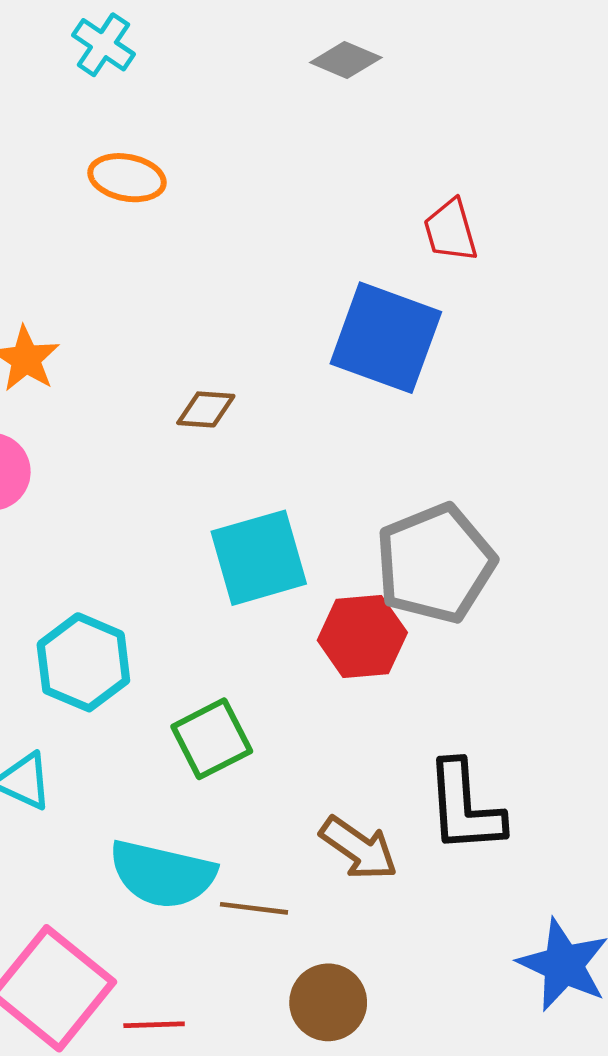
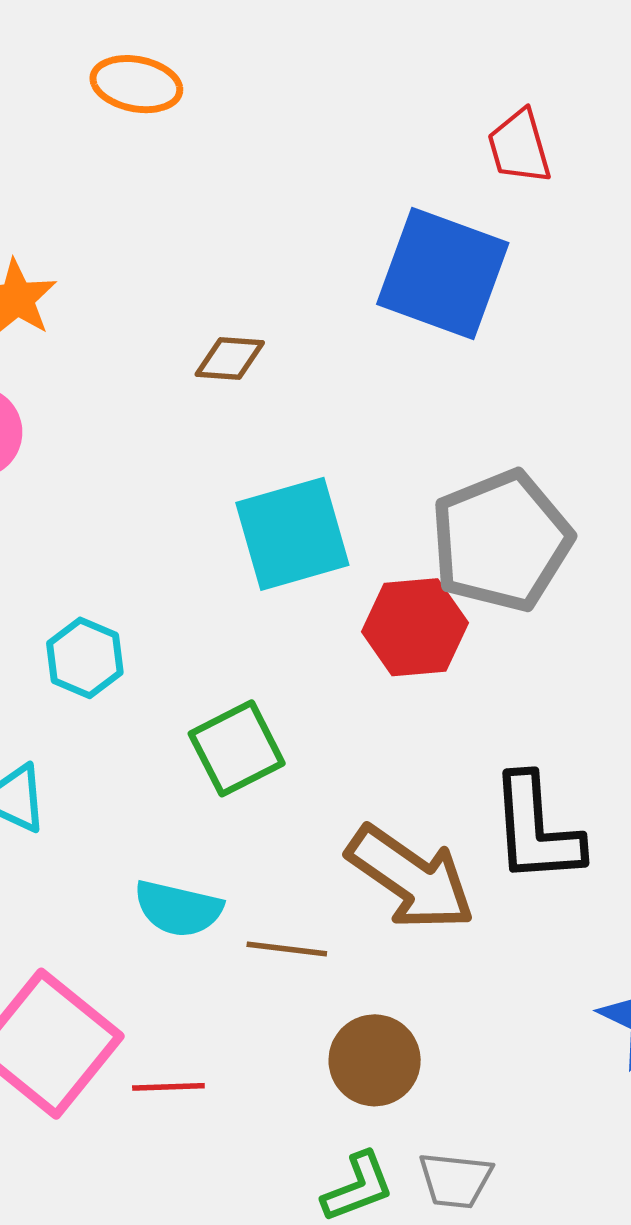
cyan hexagon: (83, 662) -> (85, 658), size x0.7
brown arrow: (359, 848) -> (411, 878), size x1.4
cyan semicircle: (162, 874) -> (178, 909), size x0.7

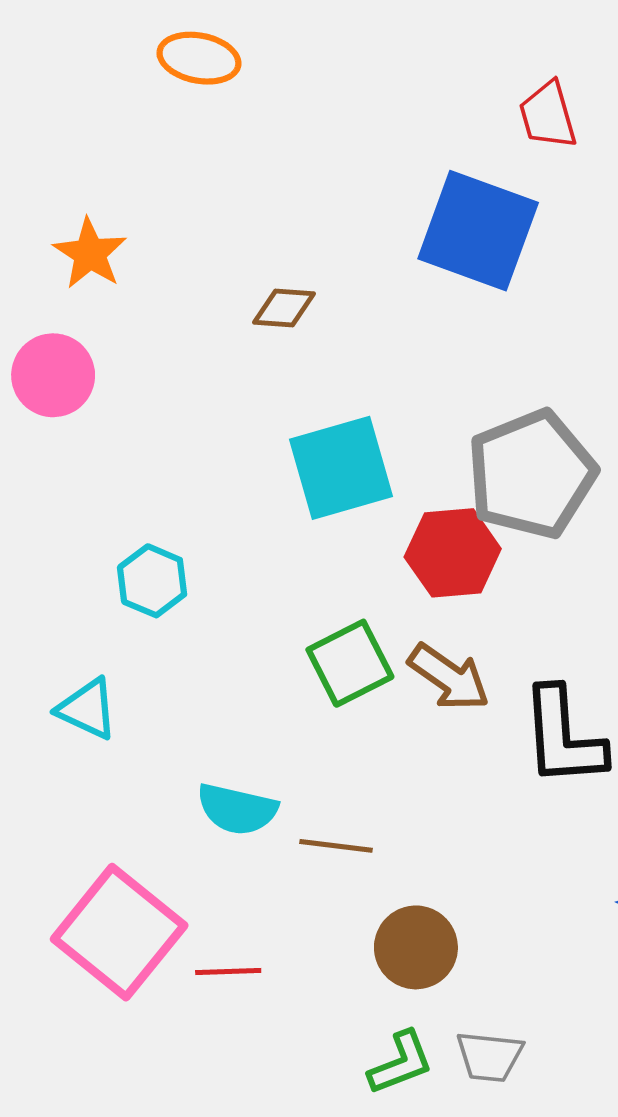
green square: (237, 748) -> (350, 663), moved
brown arrow: (411, 878) -> (449, 677), moved, size x0.7

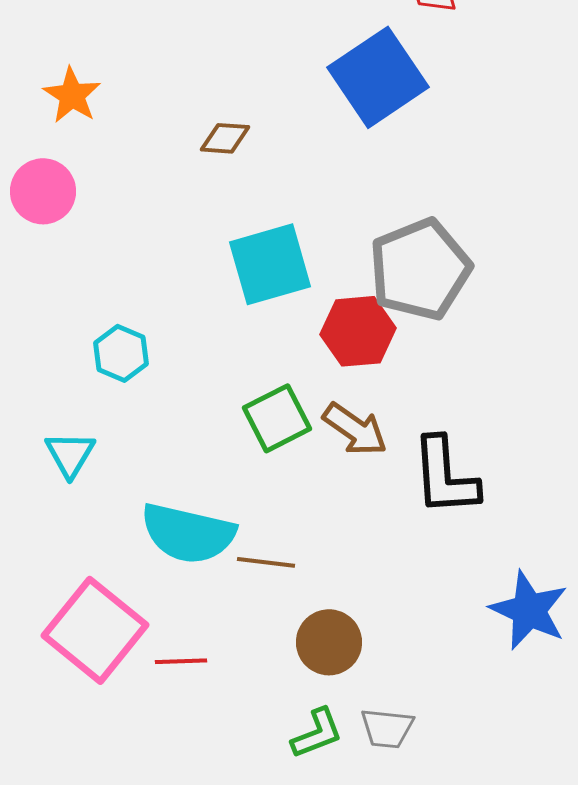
blue square: (478, 231) -> (378, 77), turned 36
cyan triangle: (87, 709) -> (70, 454), turned 36
cyan semicircle: (237, 809) -> (188, 533), size x1.5

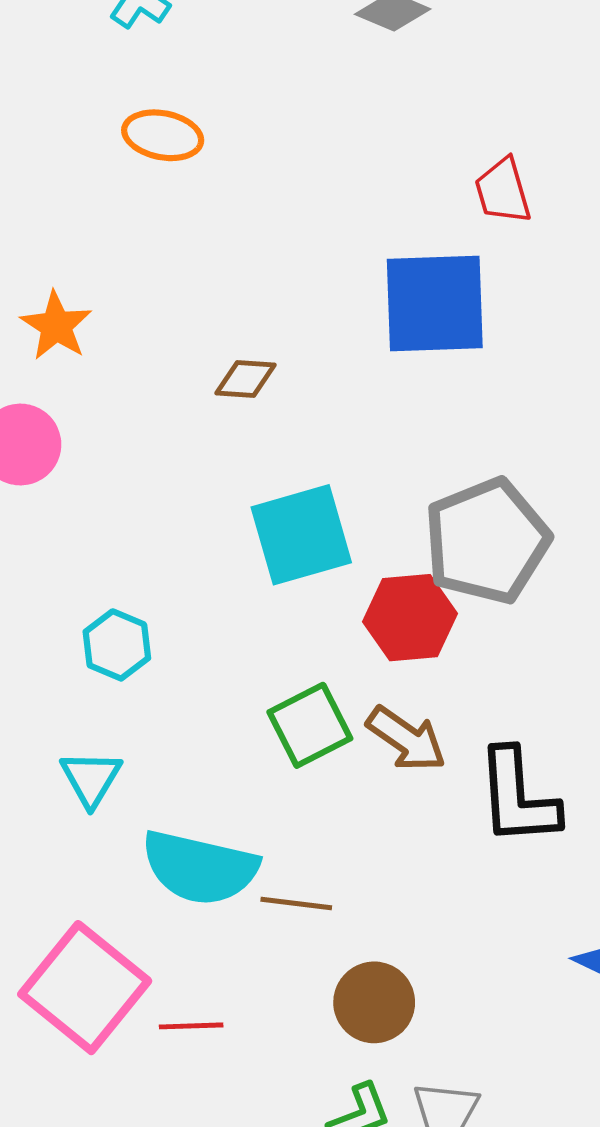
blue square: (378, 77) -> (435, 303), turned 32
cyan triangle: (70, 454) -> (91, 779), moved

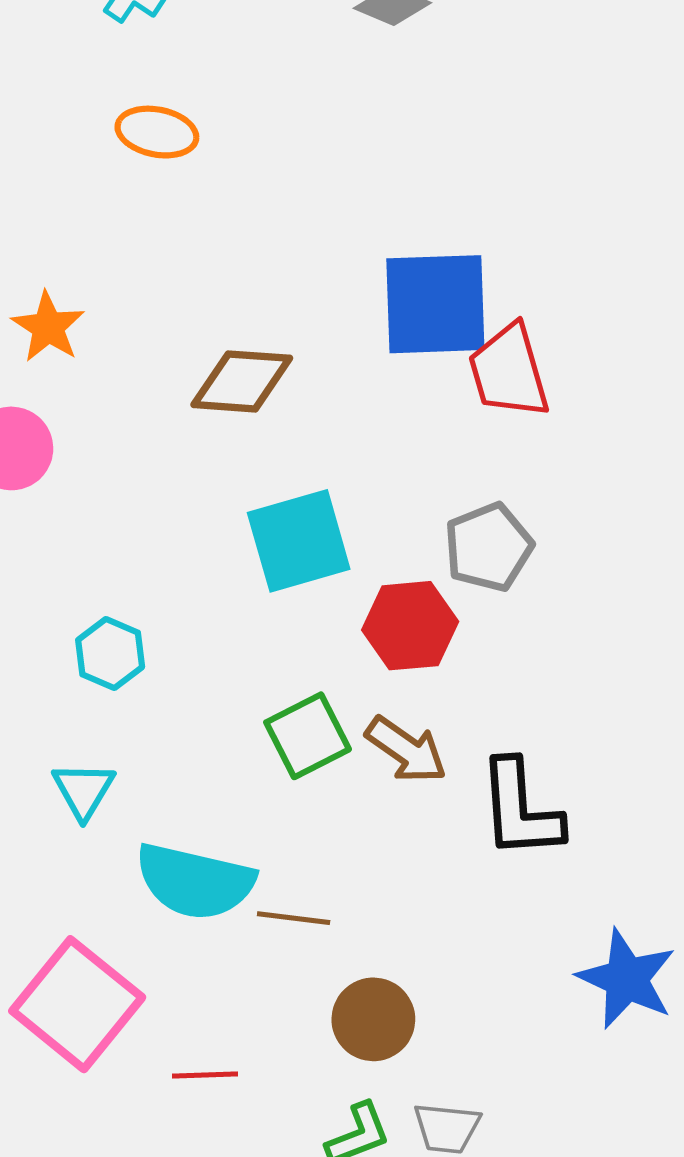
red trapezoid: (503, 191) -> (509, 371), moved, size x1.4
brown diamond: (246, 379) -> (242, 381), size x1.6
gray pentagon: (487, 541) -> (489, 547), size x0.7
red line: (191, 1026) -> (205, 1075), moved

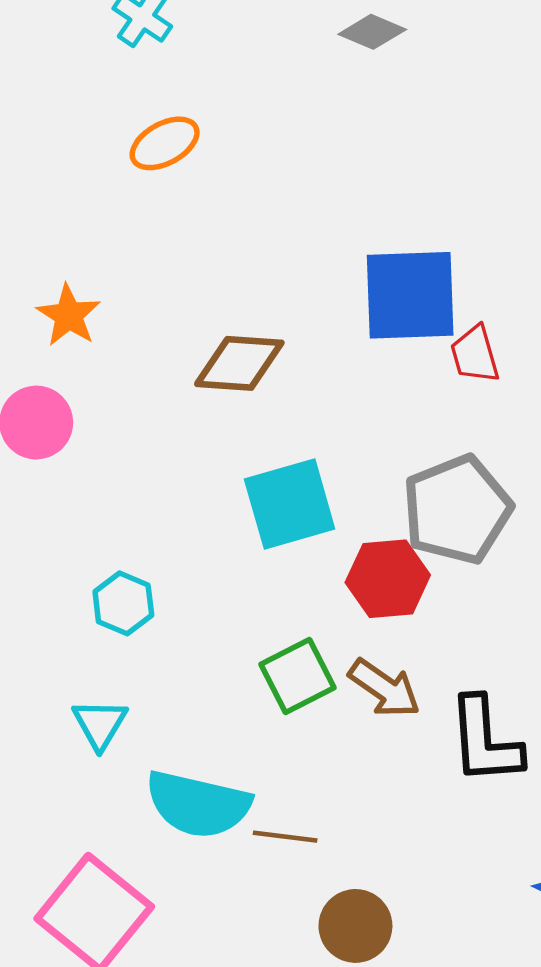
orange ellipse: (157, 132) -> (165, 143), turned -40
red trapezoid: (509, 371) -> (475, 354), size x0.7
gray pentagon: (489, 547) -> (457, 510), size x1.4

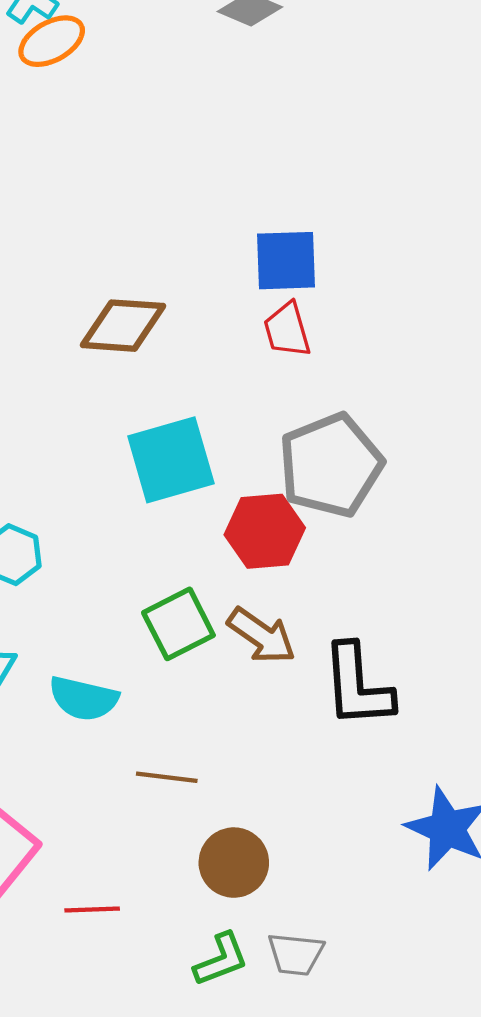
orange ellipse: (165, 143) -> (52, 41), moved
blue square: (410, 295) -> (286, 261), size x0.7
red trapezoid: (475, 354) -> (287, 330), moved
cyan semicircle: (198, 804) -> (84, 698), moved, size x0.7

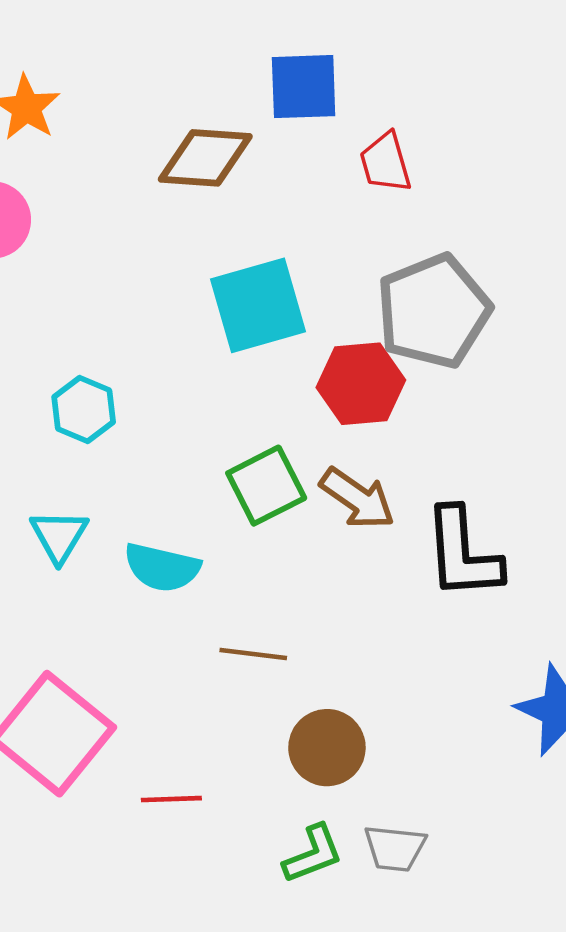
blue square: (286, 261) -> (304, 87), moved

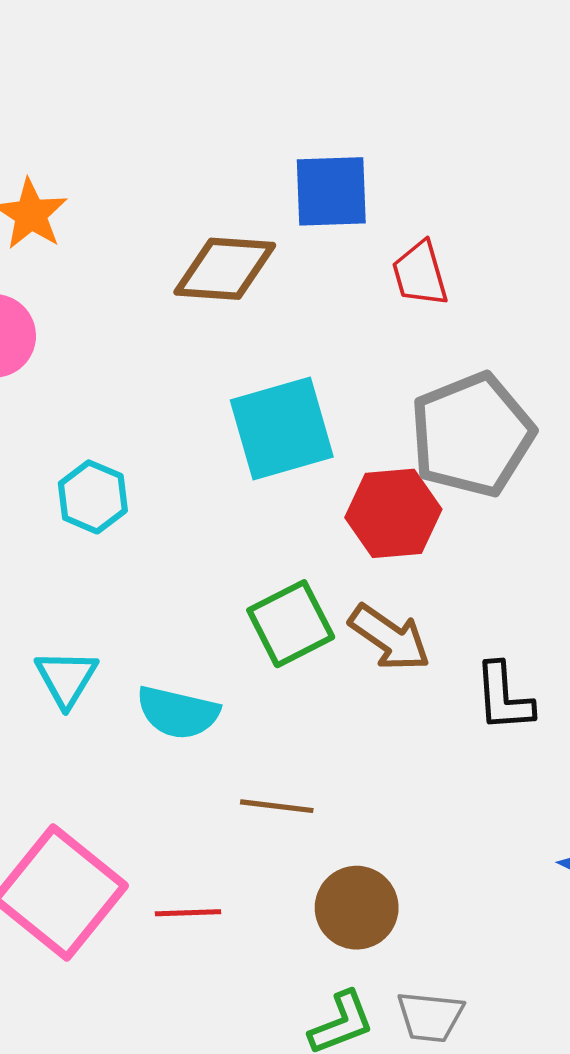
cyan hexagon: (84, 409) -> (93, 497), moved
black L-shape: (463, 553) -> (504, 697), size x0.7
red line: (171, 799) -> (188, 913), moved

